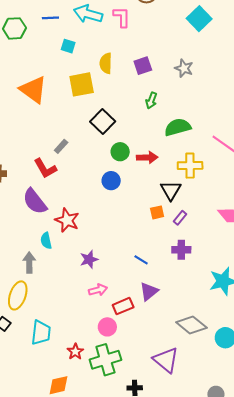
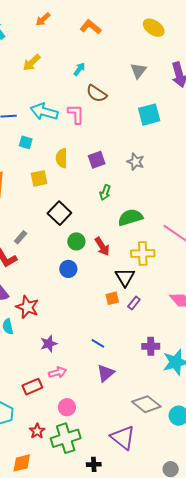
cyan square: (199, 19) -> (149, 115), turned 30
yellow square: (82, 84) -> (39, 178), size x0.7
red arrow: (147, 157) -> (102, 246), turned 60
purple cross: (181, 250) -> (151, 346), moved
red rectangle: (123, 306) -> (32, 387), moved

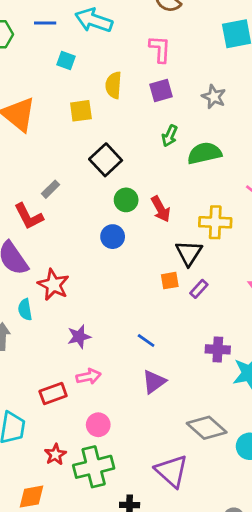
pink L-shape: (76, 114) -> (160, 49), moved
green semicircle: (130, 217) -> (204, 153), moved

